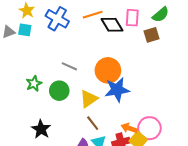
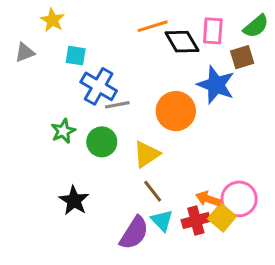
blue cross: (57, 19) -> (99, 86), moved
cyan square: (25, 30) -> (76, 56), moved
gray line: (69, 66) -> (117, 105), turned -35
blue star: (117, 90) -> (216, 85), moved, turned 30

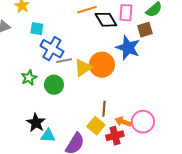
yellow triangle: (147, 154) -> (83, 68), moved
brown line: (153, 191) -> (104, 109), moved, turned 42
yellow square: (222, 217) -> (96, 126), moved
cyan triangle: (162, 221) -> (48, 136), moved, turned -42

